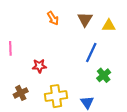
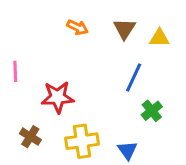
orange arrow: (53, 18) -> (77, 27), turned -32
red star: (39, 66) -> (58, 97), size x1.5
brown cross: (21, 93) -> (30, 137), turned -32

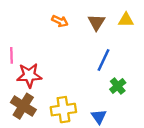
yellow triangle: (159, 38) -> (126, 20), moved
red star: (58, 97) -> (29, 75), moved
brown cross: (30, 137) -> (23, 106), size x1.5

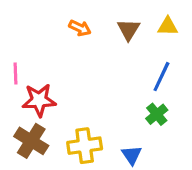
blue line: (104, 60) -> (161, 77), moved

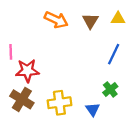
orange arrow: (80, 28) -> (56, 20), size x1.5
green cross: (157, 114) -> (110, 89), moved

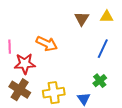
orange arrow: (56, 20) -> (47, 44), moved

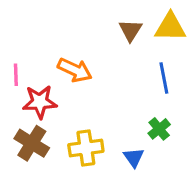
yellow triangle: (107, 17) -> (170, 27), size x1.5
blue line: (103, 49) -> (164, 78), turned -36

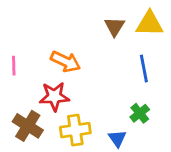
red star: (40, 102) -> (54, 96), moved

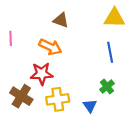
brown triangle: (114, 27) -> (61, 20), moved, turned -42
pink line: (14, 66) -> (11, 38), moved

